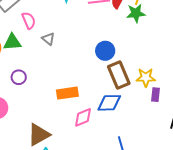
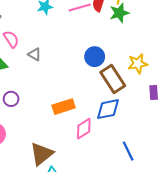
yellow star: (146, 77) -> (138, 64), moved

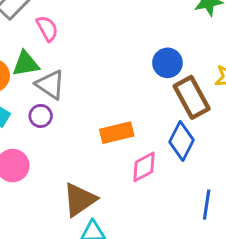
gray triangle: (35, 54) -> (50, 85), moved, size x1.5
blue diamond: (108, 109) -> (182, 141), turned -55
blue line: (128, 151) -> (207, 205), turned 30

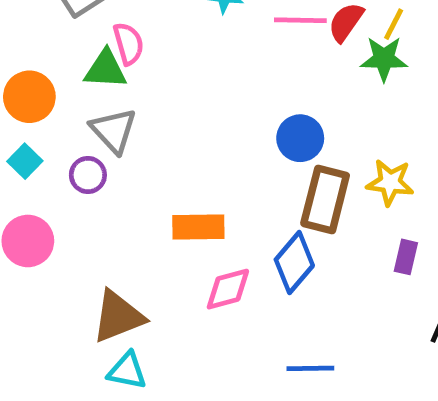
green triangle: (26, 64) -> (106, 69), moved
brown rectangle: (192, 97) -> (325, 200), turned 30
blue line: (207, 205) -> (310, 368), turned 68

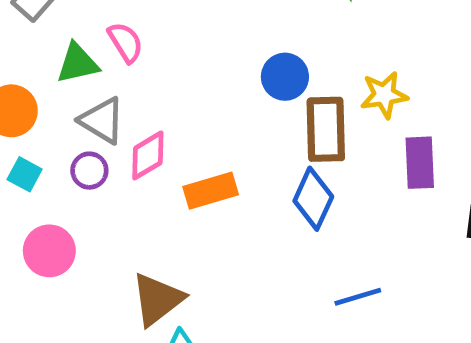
pink semicircle: (128, 44) -> (126, 42), moved
purple rectangle: (406, 257) -> (420, 163), size x1.5
pink diamond: (228, 289) -> (148, 155), moved

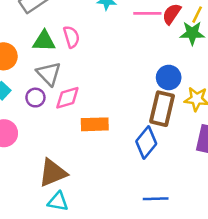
blue circle: (285, 77) -> (169, 77), moved

